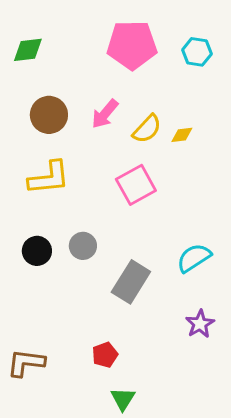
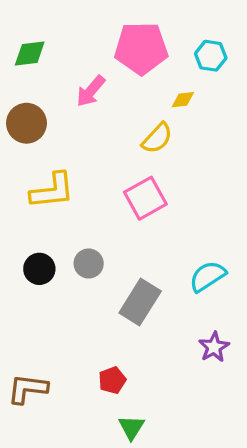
pink arrow: (105, 114) -> (91, 91), moved
brown circle: (49, 115) -> (26, 123), moved
yellow diamond: (182, 135) -> (183, 100), moved

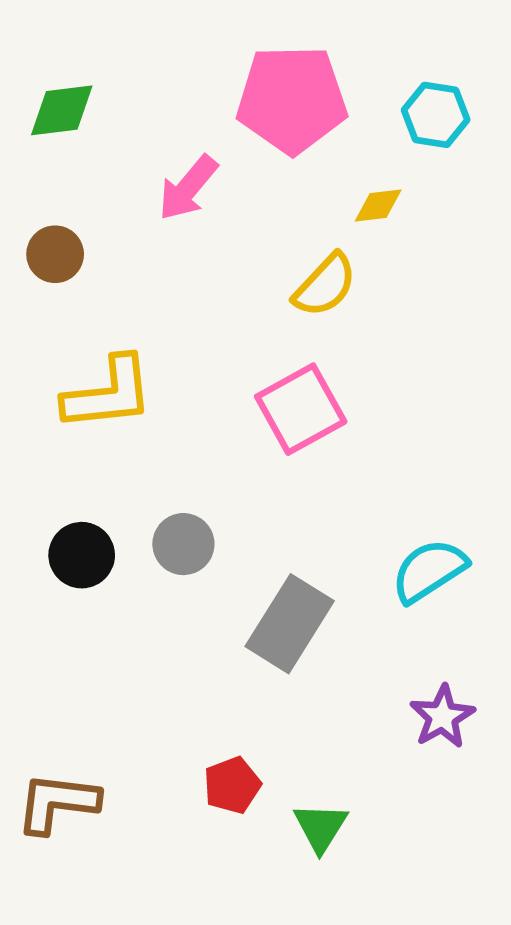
brown circle: (26, 123) -> (55, 254), size x0.7
green triangle: (131, 427) -> (321, 827), moved

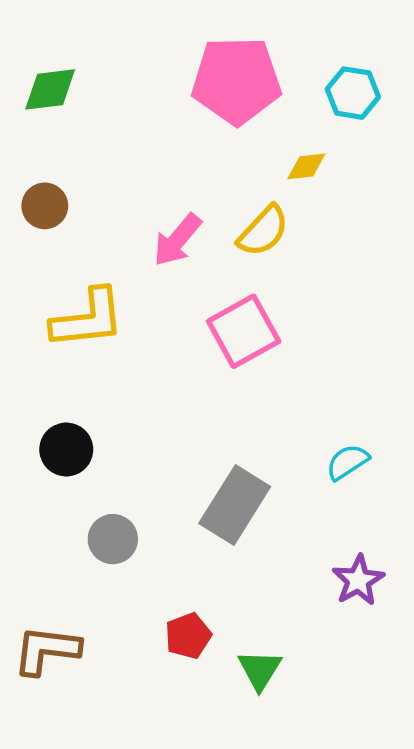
pink arrow: (188, 188) -> (177, 240), moved
gray circle: (183, 544) -> (113, 539), moved
cyan semicircle: (429, 571) -> (347, 462), size x0.7

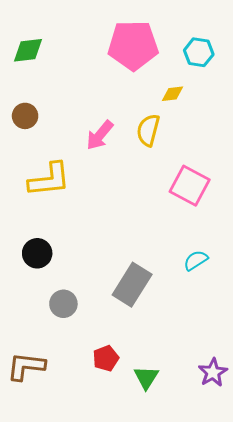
yellow semicircle: (263, 231) -> (148, 130), turned 152
pink square: (244, 331) -> (190, 186), moved, turned -33
purple star: (358, 580) -> (213, 372), moved

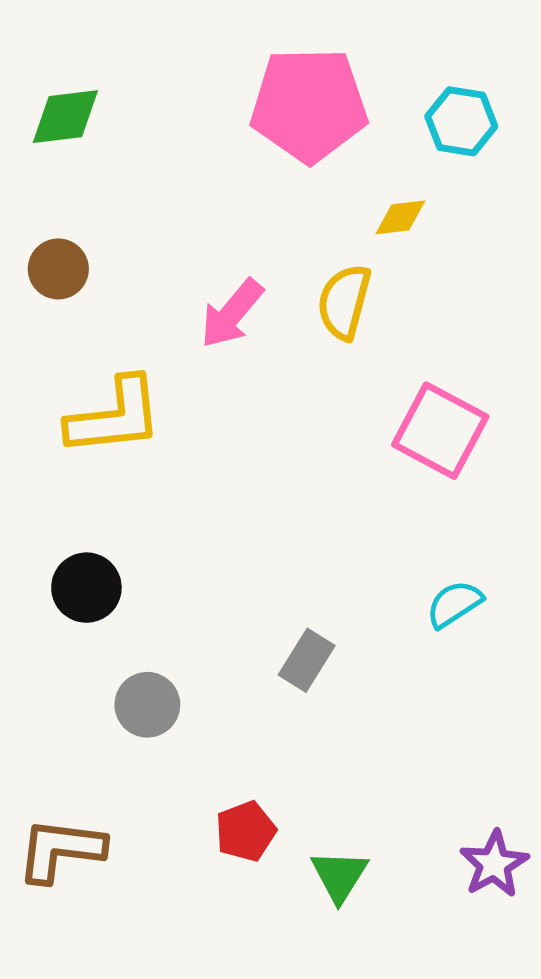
gray rectangle: (132, 285) -> (307, 660), size x0.6

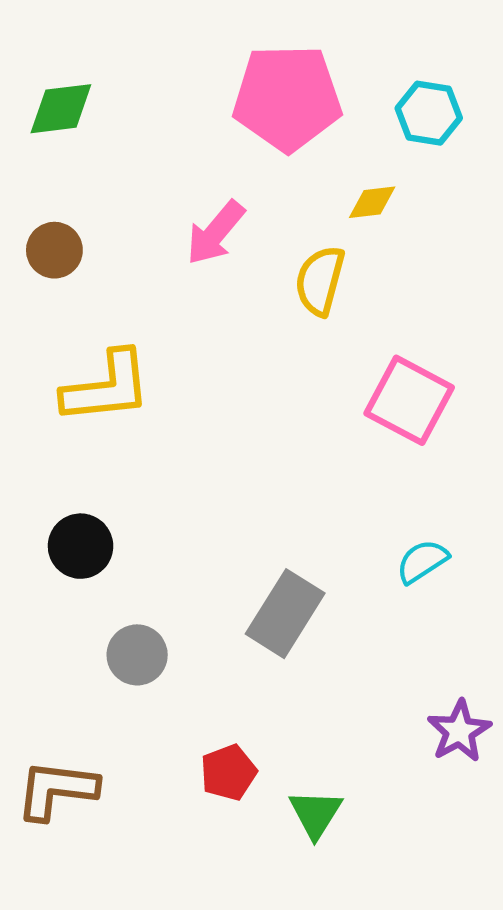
pink arrow: (232, 313) -> (215, 233), moved
gray rectangle: (307, 660) -> (285, 614), size x1.5
purple star: (494, 864) -> (459, 731), moved

